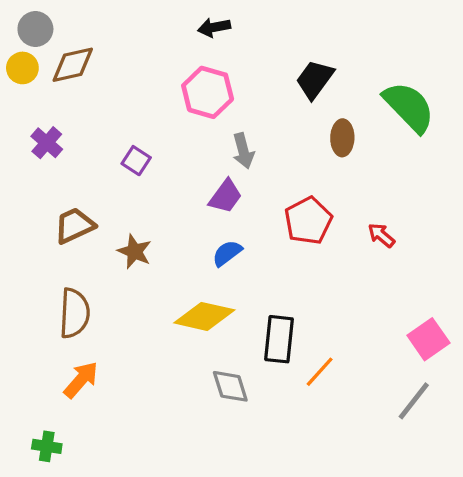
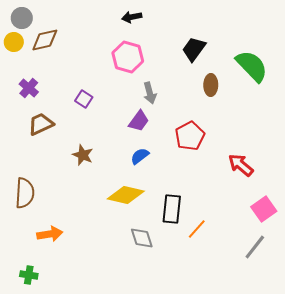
brown trapezoid: (74, 226) -> (41, 124), moved
red arrow: (381, 235) -> (241, 165), moved, size x1.5
brown semicircle: (74, 313) -> (25, 193), moved
orange arrow: (81, 380) -> (50, 234), turned 40

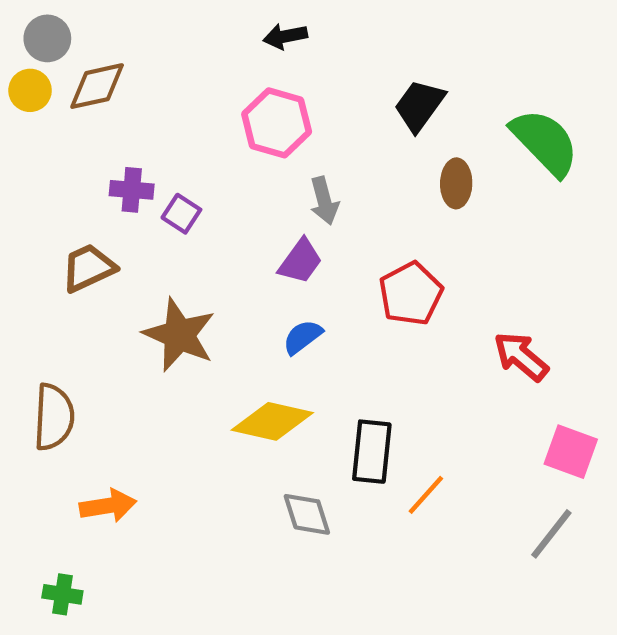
purple cross: (29, 88) -> (132, 190), moved, turned -36
brown star: (83, 155) -> (179, 335), size x1.6
pink square: (264, 209) -> (571, 452), turned -35

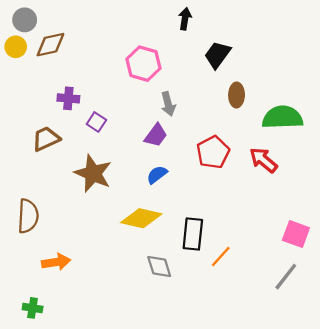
black arrow: (285, 36) -> (185, 19), moved, turned 110
green semicircle: (545, 142) -> (282, 117), moved, turned -48
purple square: (181, 214) -> (96, 122), moved
red arrow: (521, 356) -> (263, 160), moved

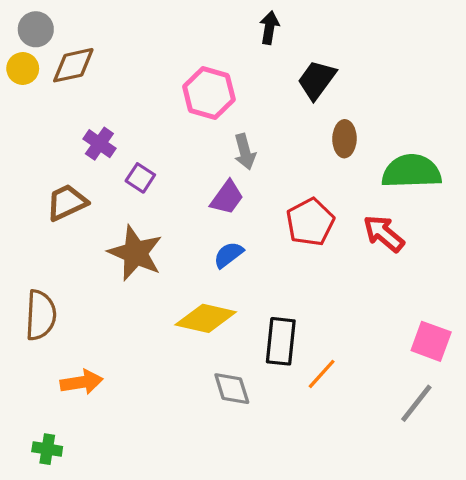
purple cross: (68, 98) -> (99, 144), turned 30

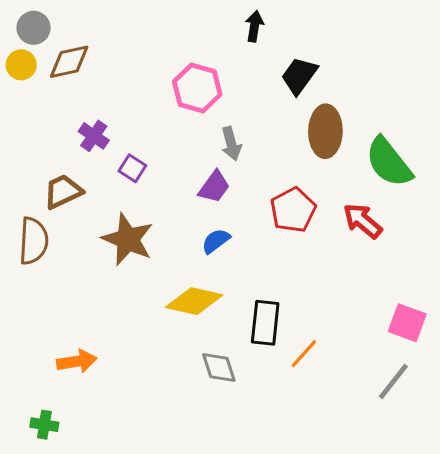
brown ellipse: (345, 139) -> (325, 131), size x1.5
green semicircle: (411, 171) -> (389, 162), turned -126
brown semicircle: (41, 315) -> (34, 241), moved

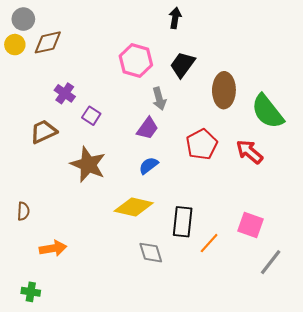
black trapezoid: (299, 76) -> (183, 65), moved
brown semicircle: (34, 241) -> (23, 211), moved, size x0.6
pink square: (407, 323) -> (250, 225), moved

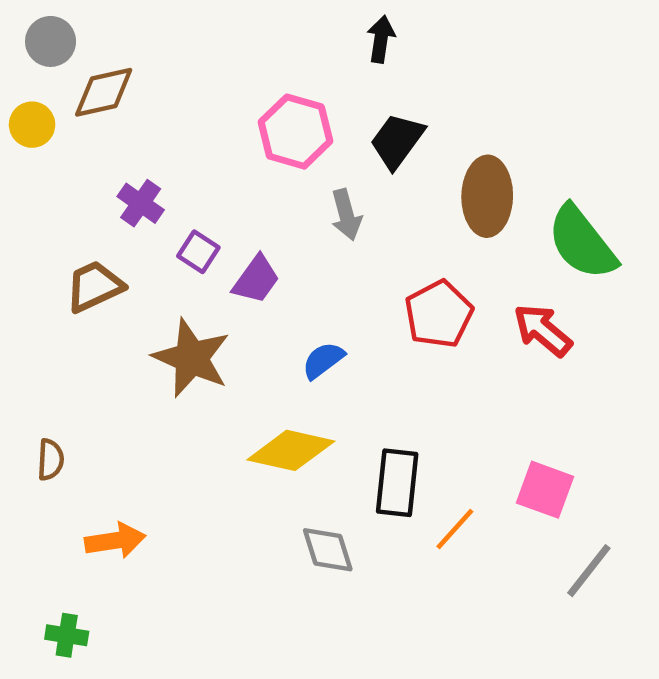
yellow circle: (15, 45) -> (32, 125), moved
purple trapezoid: (148, 128) -> (256, 279), moved

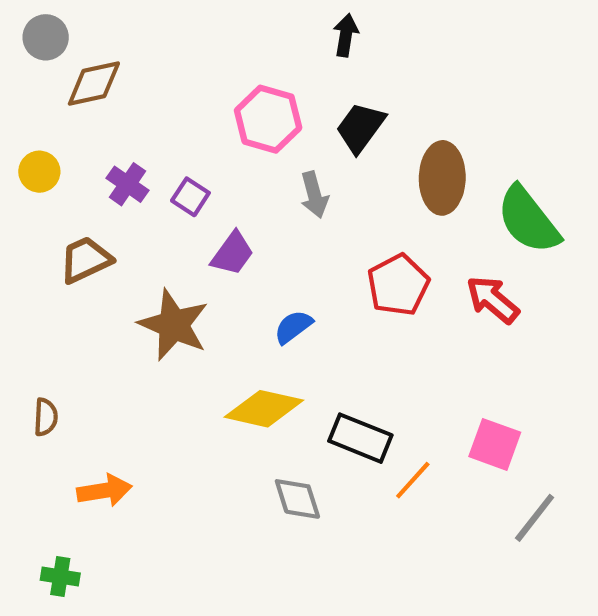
yellow circle: (32, 125) -> (39, 172), moved
purple square: (198, 252) -> (190, 197), moved
black rectangle: (397, 483) -> (360, 438), turned -74

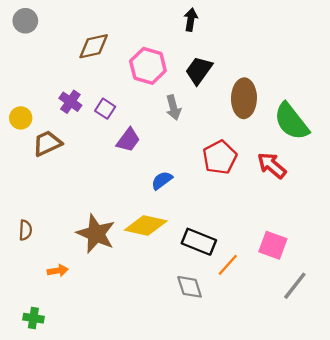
brown diamond: (94, 83) -> (94, 46), moved
yellow circle: (39, 172) -> (21, 118), moved
brown star: (174, 325) -> (96, 234), moved
orange arrow: (104, 491) -> (58, 271), size x0.7
gray diamond: (297, 499) -> (190, 287), moved

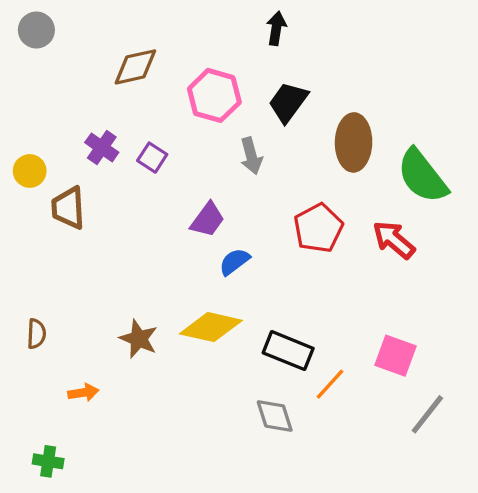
purple trapezoid: (128, 140) -> (208, 220), moved
brown trapezoid: (47, 143) -> (68, 208), turned -68
brown star: (96, 234) -> (139, 339), size x0.7

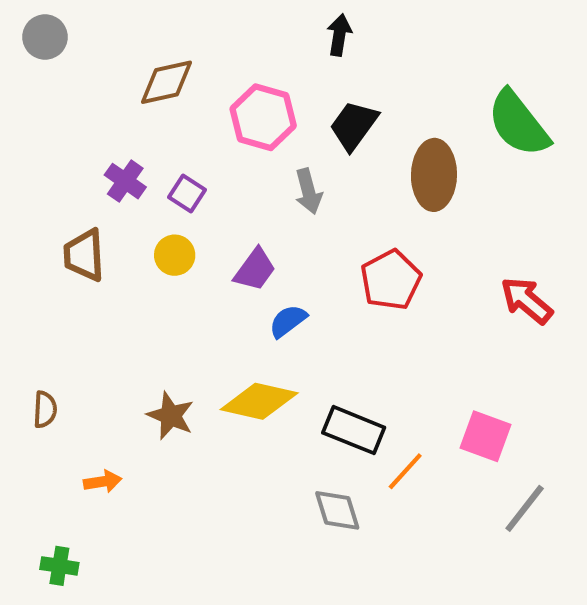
yellow circle: (30, 171) -> (175, 255), moved
green semicircle: (422, 176) -> (518, 123), moved
red arrow: (394, 240) -> (527, 300), moved

